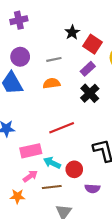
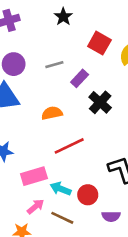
black star: (72, 32) -> (63, 17), moved
purple rectangle: (88, 69) -> (80, 78), moved
orange semicircle: (52, 83) -> (52, 113), moved
brown line: (52, 187) -> (62, 218), turned 36

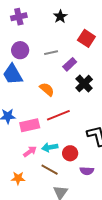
orange semicircle: (52, 113) -> (47, 89), turned 49
pink rectangle: (34, 176) -> (30, 125), moved
cyan arrow: (61, 189) -> (50, 147), turned -35
pink arrow: (36, 207) -> (30, 152), moved

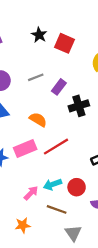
red square: (86, 38) -> (65, 43), moved
black cross: (84, 84) -> (79, 106), turned 36
pink rectangle: (30, 125) -> (25, 149), moved

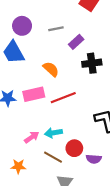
red circle: (77, 187) -> (74, 148), moved

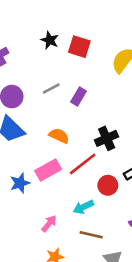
black cross: (92, 63) -> (107, 138), moved
pink arrow: (32, 137) -> (49, 224), moved
red circle: (74, 148) -> (108, 185), moved

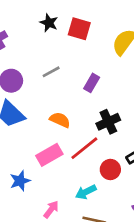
purple rectangle: (78, 96) -> (92, 83), moved
blue star: (20, 183) -> (20, 181), moved

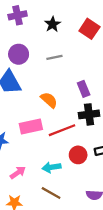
black star: (49, 23) -> (53, 24), moved
purple rectangle: (92, 83) -> (84, 89), moved, turned -70

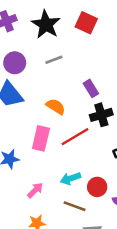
black star: (53, 24) -> (46, 24), size x1.6
pink rectangle: (31, 127) -> (41, 138), turned -55
red circle: (78, 155) -> (97, 187), moved

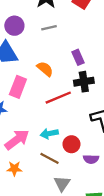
pink rectangle: (41, 138) -> (18, 87), moved
pink arrow: (35, 190) -> (17, 140), size x1.6

